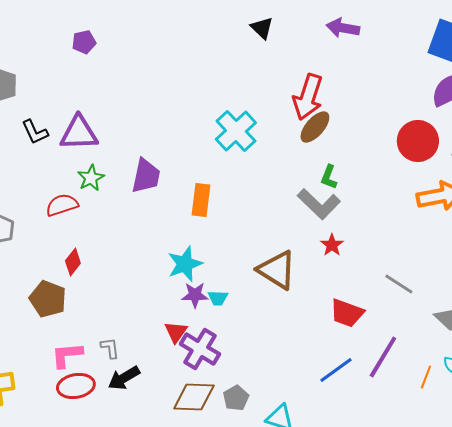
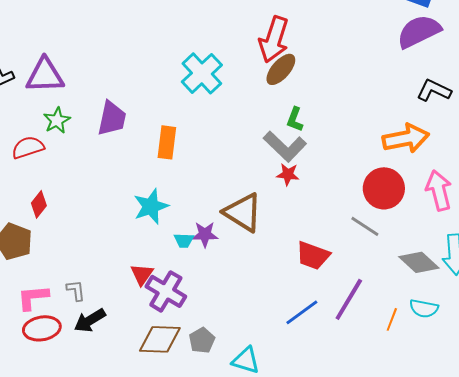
red circle: (418, 141) -> (384, 188), moved
red star: (332, 245) -> (288, 174), moved, turned -30
purple star: (195, 295) -> (205, 234), moved

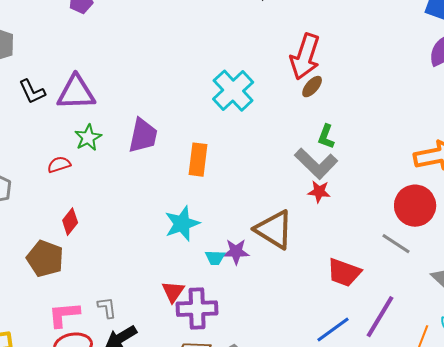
brown ellipse: (281, 69) -> (312, 87), size x0.7
red semicircle: (28, 147) -> (59, 165), size x0.7
purple cross: (166, 291) -> (197, 309), turned -33

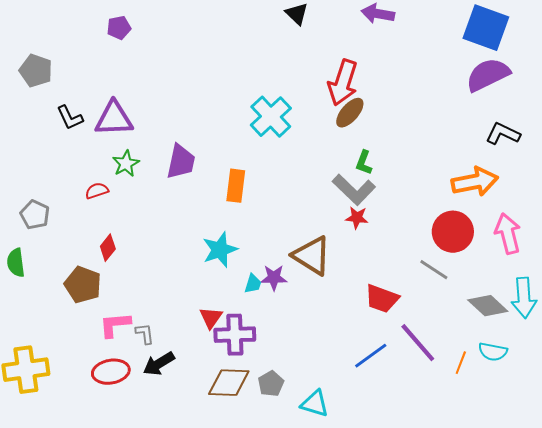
brown ellipse: (312, 87) -> (350, 113), size x1.4
cyan trapezoid: (215, 258) -> (253, 284), turned -75
pink L-shape: (64, 315) -> (115, 325), moved
purple line: (380, 317) -> (418, 343), turned -72

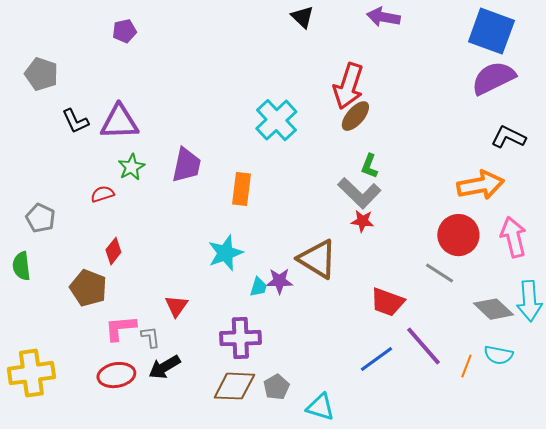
red triangle: (211, 318) -> (176, 306), moved

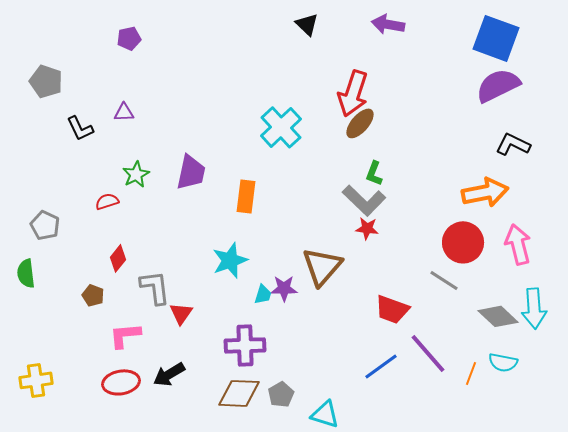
purple triangle: (119, 122) -> (124, 112), moved, size x0.5
brown triangle: (317, 259) -> (322, 266), turned 39
brown pentagon: (88, 288) -> (93, 295), size x0.6
gray L-shape: (150, 337) -> (155, 287), moved, size x1.6
yellow cross: (31, 373) -> (36, 380), size x0.7

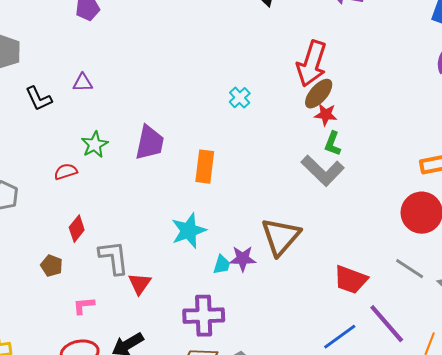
cyan cross: (281, 127) -> (240, 98), size x0.5
red star: (367, 228) -> (326, 115), moved
gray line: (444, 280) -> (410, 269), moved
pink L-shape: (125, 335) -> (84, 306), size x0.7

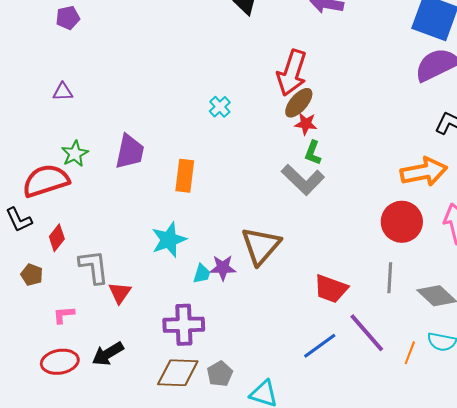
black L-shape: (39, 99) -> (19, 220), moved
red semicircle: (66, 172) -> (46, 181), size x2.0
gray line: (410, 269) -> (390, 278), turned 60

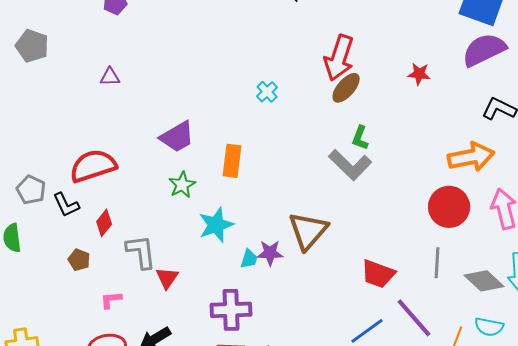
red star: (306, 124) -> (419, 74), moved
purple trapezoid: (130, 152) -> (177, 137), turned 48
green star: (75, 154) -> (182, 185), moved

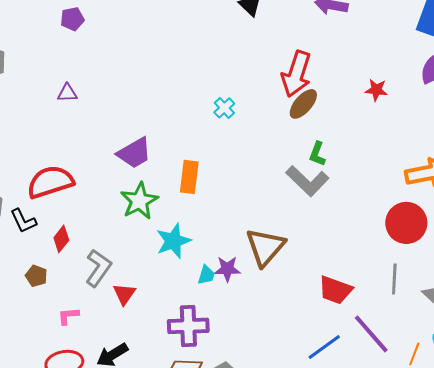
green star: (182, 185) -> (139, 201), size x1.4
gray L-shape: (141, 252) -> (98, 268), turned 42

